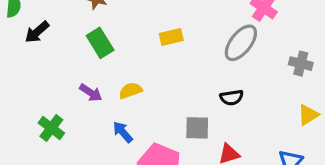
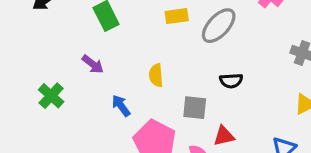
gray ellipse: (241, 43) -> (219, 26), moved
yellow semicircle: (130, 91) -> (156, 75), moved, turned -80

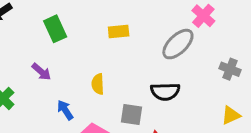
gray ellipse: (219, 26) -> (178, 44), moved
black semicircle: (231, 81) -> (165, 92), size x1.4

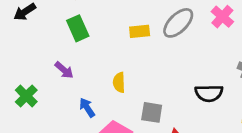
gray ellipse: (178, 44) -> (178, 23), moved
black semicircle: (165, 92) -> (209, 93), moved

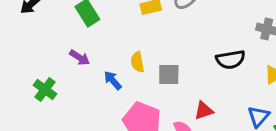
blue arrow: (87, 108) -> (113, 80), moved
gray square: (152, 112) -> (169, 74), moved

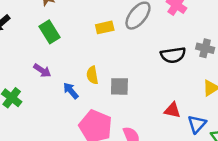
black semicircle: (230, 60) -> (173, 55), moved
red triangle: (204, 110) -> (172, 110), moved, turned 30

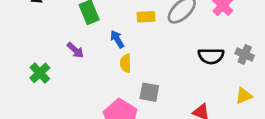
gray square: (119, 86) -> (149, 92), moved
blue arrow: (71, 91) -> (117, 39), moved

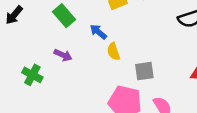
green cross: (40, 73) -> (32, 75), moved

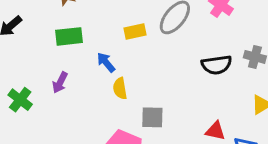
green rectangle: (64, 16) -> (69, 36), turned -65
purple arrow: (63, 55) -> (60, 83), turned 84

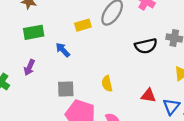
yellow semicircle: (120, 88) -> (107, 84), moved
gray square: (152, 117) -> (66, 89), moved

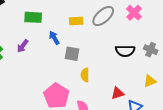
gray square: (66, 89) -> (72, 54), moved
red triangle: (148, 96) -> (118, 93), turned -40

